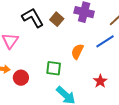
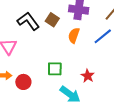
orange semicircle: (77, 52) -> (74, 35), moved
red star: (100, 81) -> (88, 76), moved

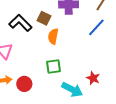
orange semicircle: (74, 35) -> (53, 36), moved
red star: (88, 76) -> (93, 78), moved

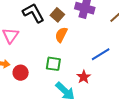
blue line: (96, 27) -> (101, 54), moved
red star: (93, 78) -> (84, 77), moved

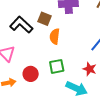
red circle: (21, 73) -> (31, 74), moved

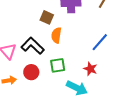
black L-shape: (21, 25) -> (33, 46), moved

